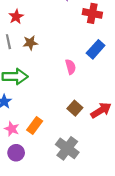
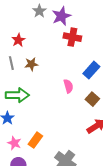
red cross: (92, 13) -> (72, 37), moved
brown square: (75, 108) -> (92, 99), moved

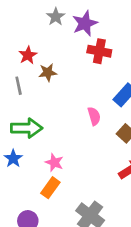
brown star: (31, 64) -> (48, 72), moved
pink star: (14, 143) -> (54, 163), moved

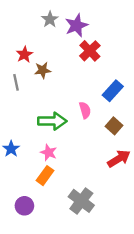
red cross: (99, 51) -> (90, 51), turned 35
green arrow: (26, 128) -> (52, 121), moved

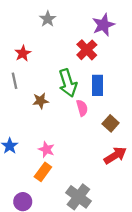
purple star: (76, 25) -> (103, 25), moved
brown star: (43, 70) -> (41, 101), moved
blue rectangle: (113, 91) -> (97, 85), moved, turned -42
green arrow: (52, 121) -> (68, 83), moved, turned 72

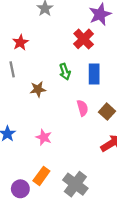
green arrow: (68, 83) -> (65, 72), size x0.6
pink semicircle: (82, 108) -> (82, 108), moved
orange rectangle: (43, 172) -> (41, 176), moved

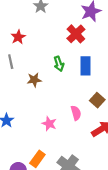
pink semicircle: (82, 108) -> (76, 113), moved
pink star: (44, 137) -> (49, 124), moved

